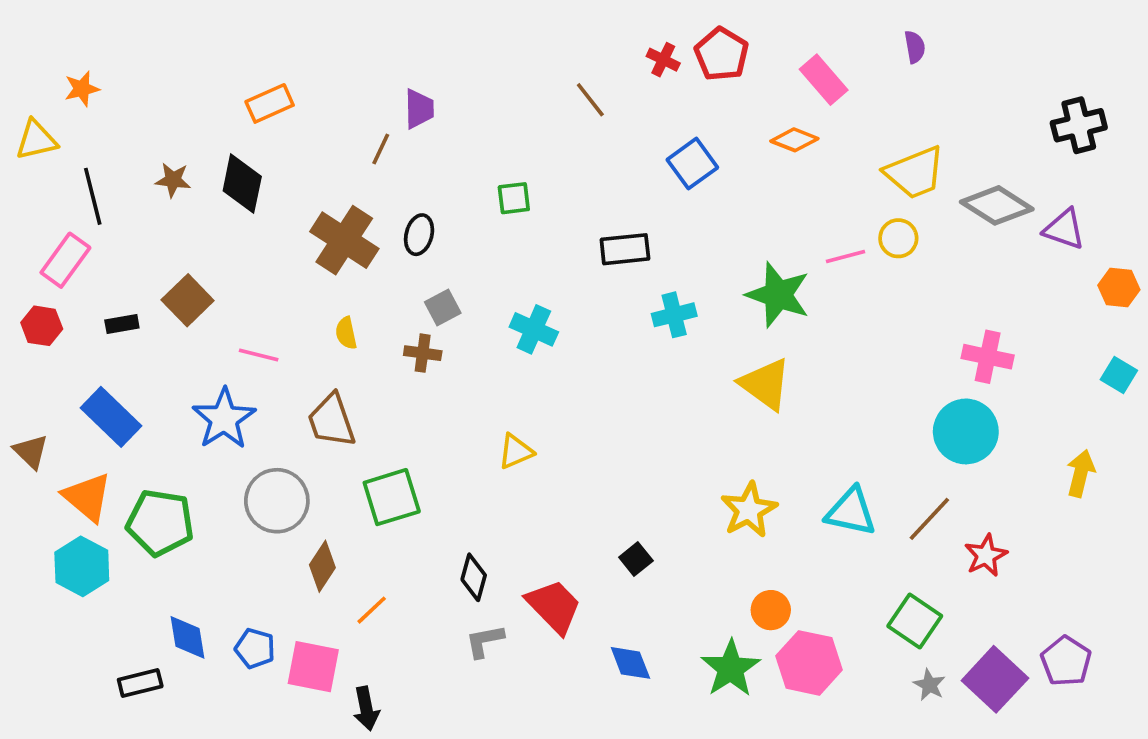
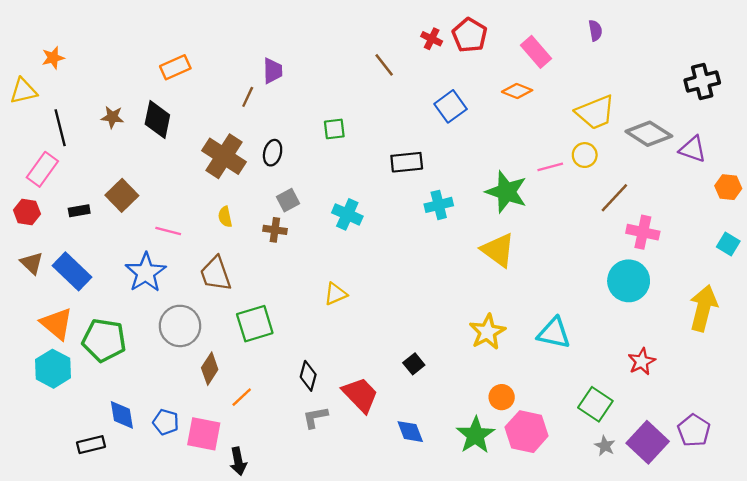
brown triangle: (31, 452) -> (32, 263), moved
yellow arrow: (1081, 473) -> (703, 308), size x1.5
brown line: (929, 519) -> (614, 198), moved

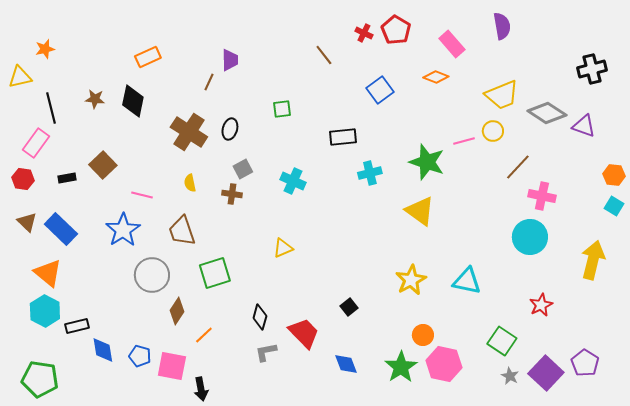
purple semicircle: (595, 30) -> (502, 26), size x1.5
orange hexagon: (728, 187) -> (614, 175), moved
green pentagon: (104, 340) -> (40, 379), moved
black rectangle: (91, 445) -> (77, 326), moved

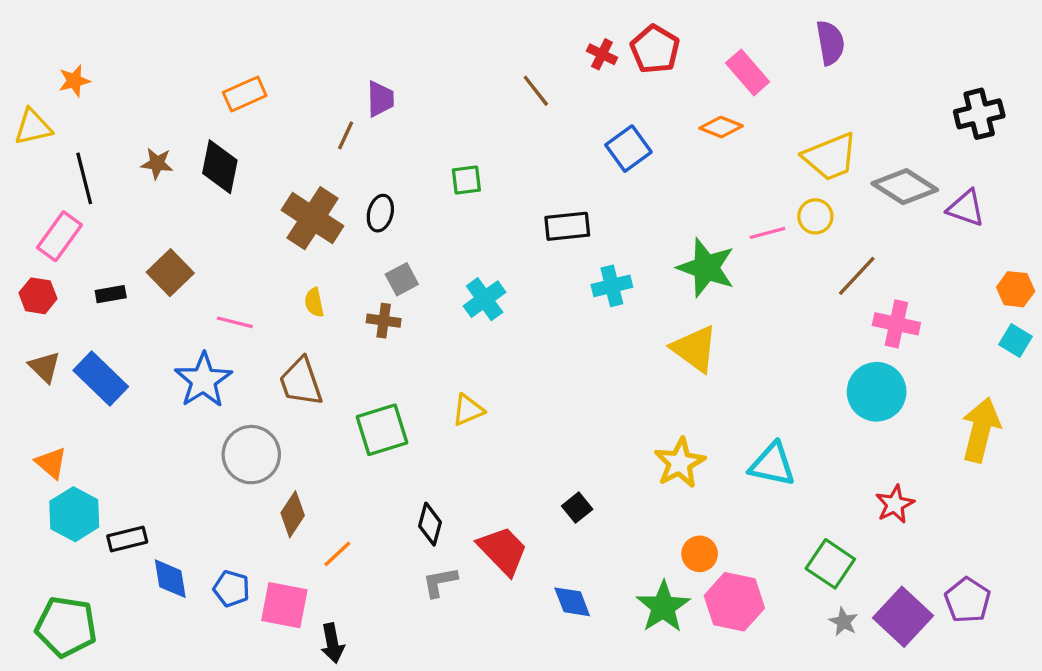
cyan cross: (293, 181) -> (485, 299), turned 30
orange triangle: (48, 273) -> (51, 463), moved, size x0.7
green square: (215, 273) -> (382, 430), moved

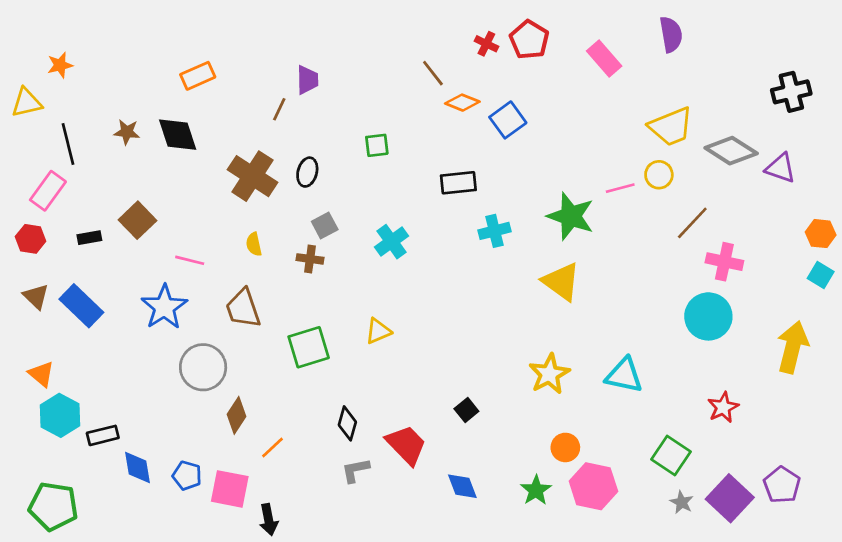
orange diamond: (721, 127) -> (462, 103), moved
black diamond: (220, 167) -> (178, 135), turned -30
green star: (663, 607) -> (536, 490), size x0.7

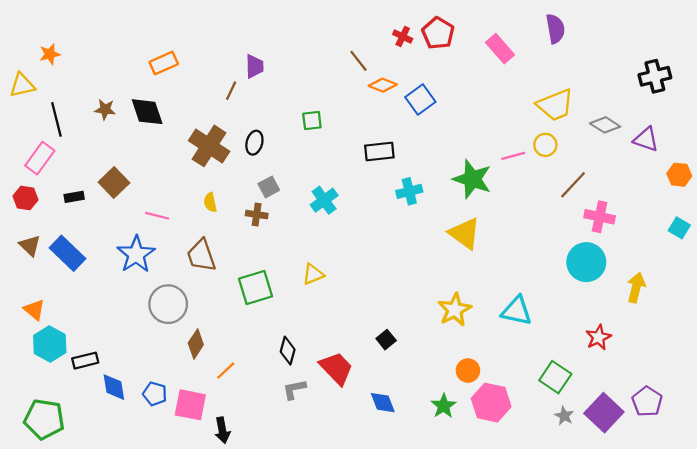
gray diamond: (731, 151) -> (605, 125), size x0.7
orange hexagon: (821, 234) -> (679, 175), moved
yellow arrow: (793, 347) -> (636, 288), moved, size x0.7

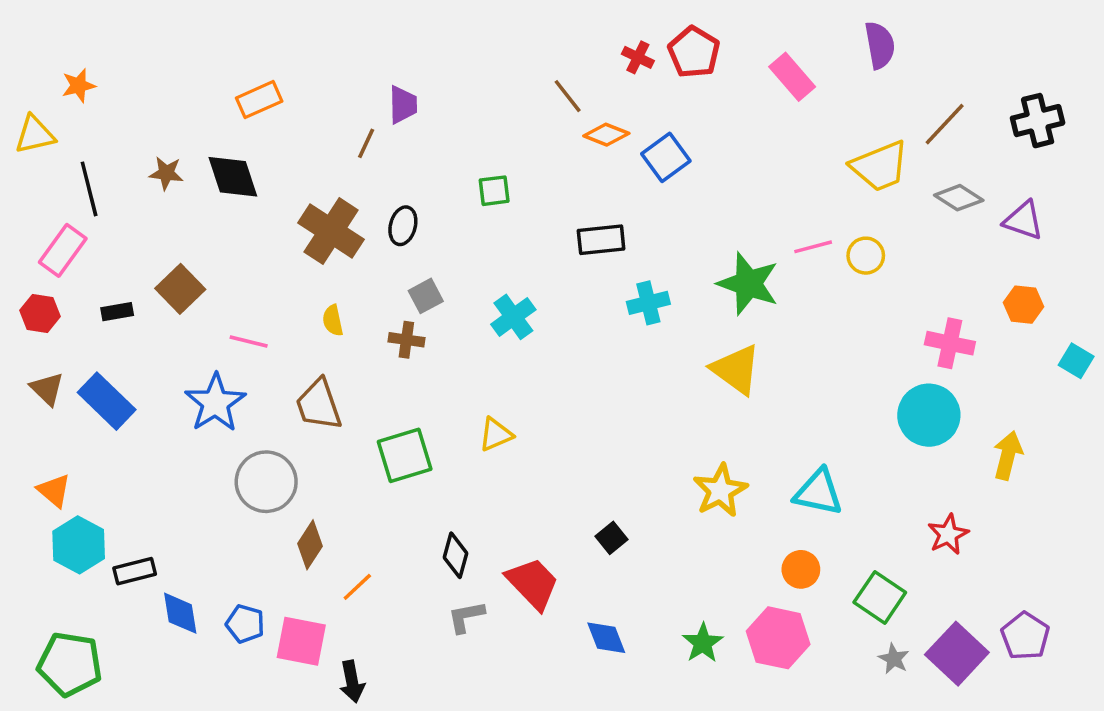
yellow circle: (545, 145) -> (866, 256), moved
orange hexagon: (679, 175) -> (1024, 305), moved
brown line: (573, 185) -> (945, 124), moved
orange circle: (468, 371) -> (801, 569), moved

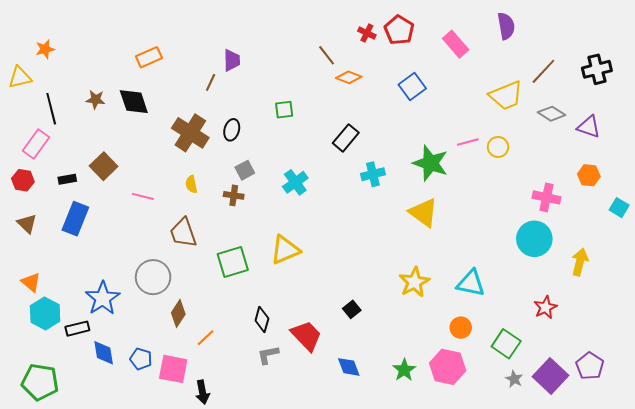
blue square: (666, 157) -> (412, 86), moved
black rectangle: (601, 240) -> (346, 138), turned -44
blue rectangle: (107, 401) -> (75, 219), moved, turned 68
blue star: (215, 403) -> (103, 298), moved
yellow triangle: (496, 434) -> (285, 250), size x1.5

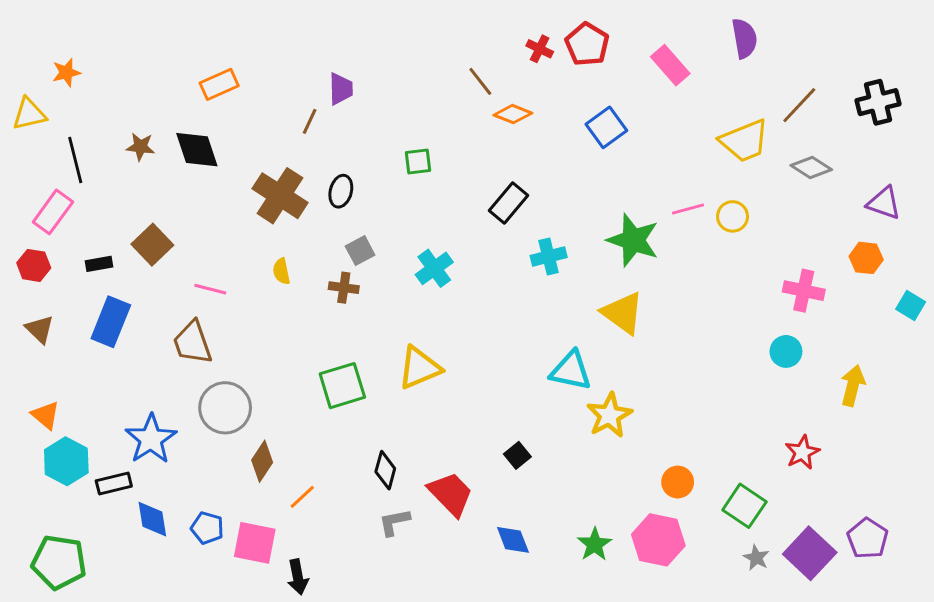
purple triangle: (589, 127) -> (884, 203), moved
brown trapezoid: (183, 233) -> (192, 343), moved
cyan circle: (534, 239) -> (786, 351), size x0.6
cyan triangle: (471, 283) -> (571, 371), moved

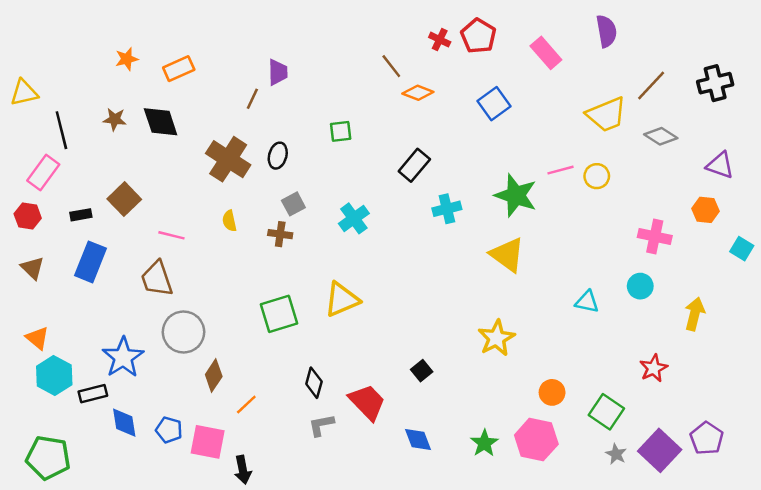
orange star: (66, 72) -> (127, 59), moved
cyan triangle: (571, 371) -> (587, 302), moved, size x0.7

